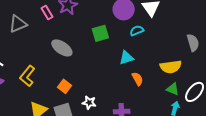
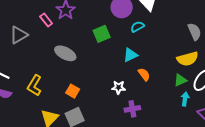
yellow semicircle: (171, 67) -> (188, 59), moved
green triangle: (173, 89) -> (180, 80), turned -40
white star: (89, 103) -> (119, 87), moved

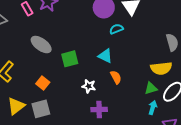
green square: (102, 34) -> (70, 59), moved
cyan triangle: (130, 55) -> (105, 56), turned 42

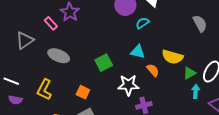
gray ellipse: (41, 45) -> (59, 56), moved
yellow semicircle: (161, 68) -> (173, 57), moved, turned 35
white star: (89, 86) -> (128, 85), size x1.5

